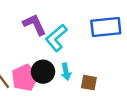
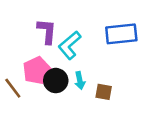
purple L-shape: (35, 25) -> (47, 31), turned 30
pink pentagon: (25, 78) -> (37, 70), moved

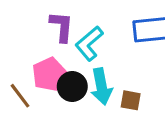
cyan arrow: (80, 81) -> (101, 86), size x1.6

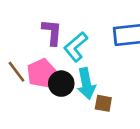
brown line: (20, 96) -> (16, 72), moved
brown square: (131, 100) -> (103, 103), moved

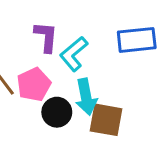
black circle: (61, 84) -> (57, 112), moved
brown square: (103, 103) -> (106, 120), size x1.6

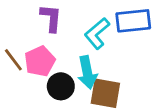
cyan L-shape: (74, 54) -> (97, 33), moved

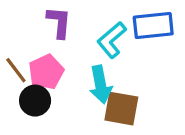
black circle: (61, 86) -> (35, 101), moved

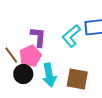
purple L-shape: (59, 22) -> (38, 37), moved
cyan arrow: (100, 85) -> (49, 75), moved

